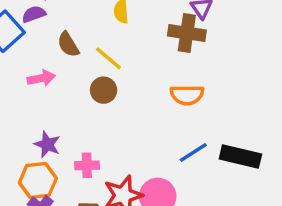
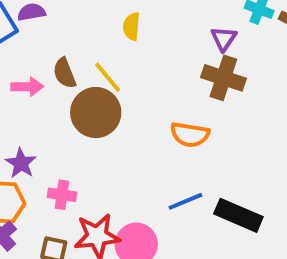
brown cross: (187, 33) -> (223, 78), moved
brown semicircle: (68, 44) -> (65, 73), moved
brown circle: (104, 90) -> (96, 113), size x1.6

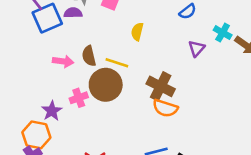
yellow line: (108, 77) -> (117, 63), turned -40
brown cross: (223, 78) -> (161, 86), moved
pink cross: (62, 195) -> (79, 98), moved, turned -36

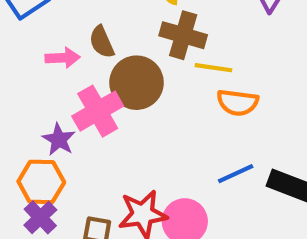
yellow line: (117, 63) -> (213, 68), moved
brown cross: (161, 86) -> (183, 35), moved
pink cross: (79, 98) -> (98, 111), size x1.6

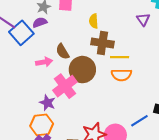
orange semicircle: (238, 102) -> (121, 75), moved
blue line: (236, 174) -> (139, 121), moved

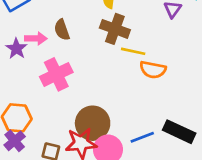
brown circle: (82, 70) -> (93, 123), moved
orange semicircle: (121, 75) -> (153, 70), moved
purple star: (48, 103) -> (16, 49), moved

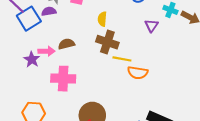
brown semicircle: (62, 30) -> (66, 44), turned 98
pink cross: (56, 74) -> (63, 79), turned 30

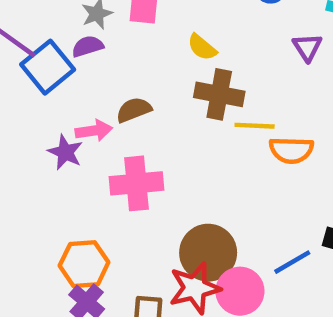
yellow semicircle: (102, 19) -> (202, 47), turned -48

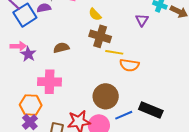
brown semicircle: (134, 110) -> (61, 48), moved
pink arrow: (94, 131) -> (18, 46), moved
pink cross: (137, 183) -> (50, 82), moved
brown circle: (208, 253) -> (106, 96), moved

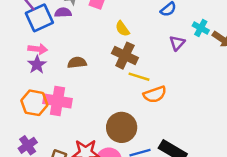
pink arrow: (18, 46) -> (38, 49), moved
orange semicircle: (129, 65) -> (155, 94), turned -36
orange hexagon: (31, 105) -> (34, 103), moved

